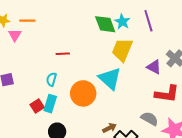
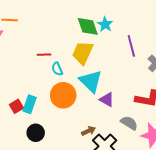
purple line: (148, 21) -> (131, 46), moved
yellow trapezoid: (122, 50) -> (83, 53), moved
purple triangle: (154, 67) -> (107, 100), moved
cyan semicircle: (51, 79) -> (57, 69), moved, turned -40

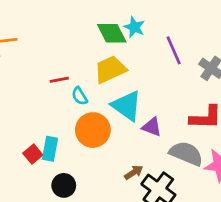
yellow trapezoid: (83, 53) -> (110, 69), turned 50
gray semicircle: (129, 123) -> (186, 154), size x1.4

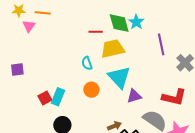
red line: (59, 80) -> (96, 32), moved
purple triangle: (152, 127) -> (134, 96), turned -49
orange circle: (93, 130) -> (91, 90), size x0.6

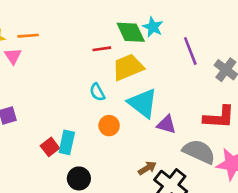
purple triangle: (134, 96) -> (166, 125), turned 42

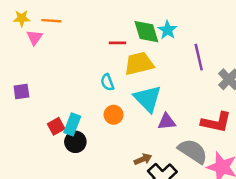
purple triangle: (166, 125) -> (167, 122), turned -30
black circle: (79, 178) -> (75, 142), moved

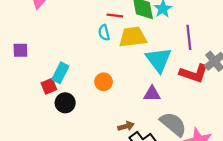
cyan semicircle: (107, 82) -> (104, 33), moved
cyan triangle: (148, 99) -> (158, 60), moved
red L-shape: (216, 122) -> (194, 73), moved
cyan rectangle: (72, 124) -> (60, 73), moved

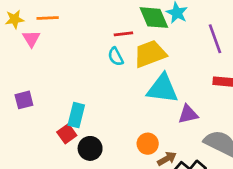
cyan triangle: (158, 60) -> (162, 89), moved, turned -32
orange circle: (104, 82) -> (148, 144), moved

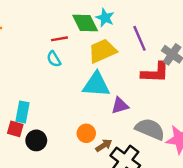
yellow trapezoid: (150, 54) -> (102, 51), moved
red square: (67, 134) -> (15, 129), turned -35

